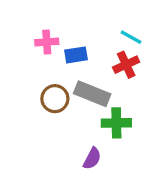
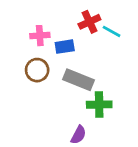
red cross: (126, 65) -> (89, 22), moved
brown circle: (55, 99) -> (37, 70), moved

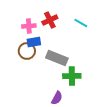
red cross: (89, 22) -> (50, 20), moved
blue rectangle: (65, 47) -> (34, 42), moved

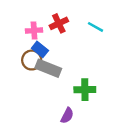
blue rectangle: (34, 42) -> (40, 49), turned 48
gray rectangle: (57, 58) -> (48, 68), moved

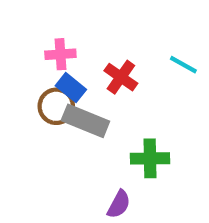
red cross: (59, 23) -> (121, 77), moved, turned -30
cyan line: (95, 27) -> (183, 65), moved

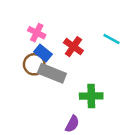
pink cross: (60, 54) -> (37, 33), turned 30

